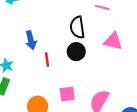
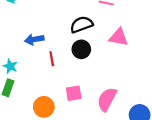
black semicircle: (77, 27) -> (81, 24), turned 80
blue arrow: (31, 40) -> (34, 39), turned 96

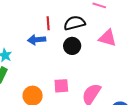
blue arrow: (34, 39) -> (37, 40), moved
red line: (52, 59) -> (48, 23), moved

